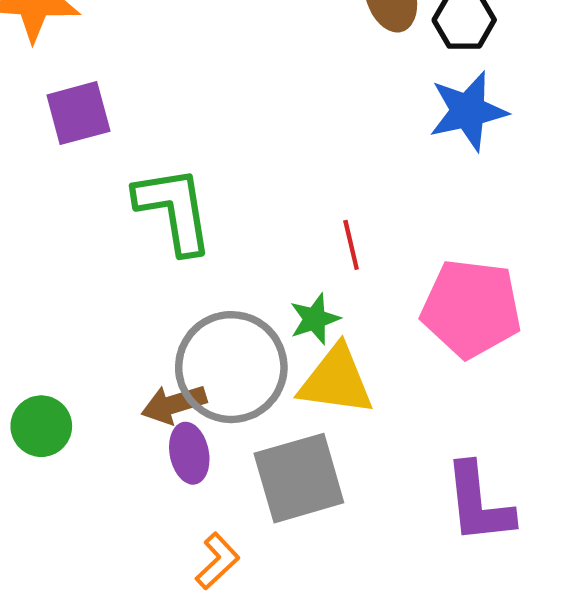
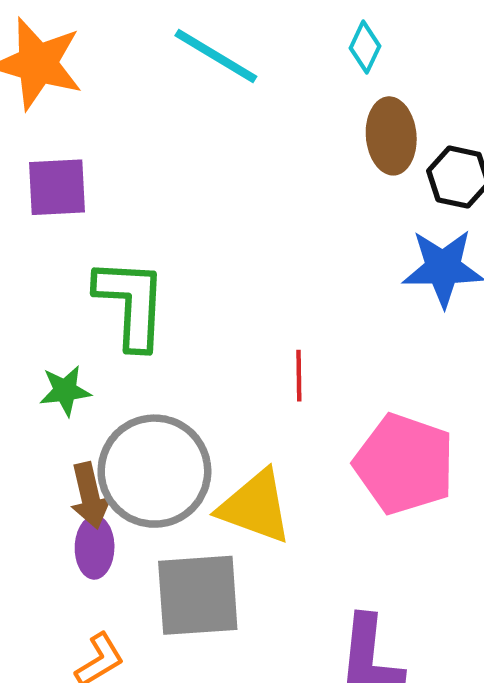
green star: (315, 319) -> (65, 391), moved
brown arrow: (174, 404) -> (90, 496), turned -98

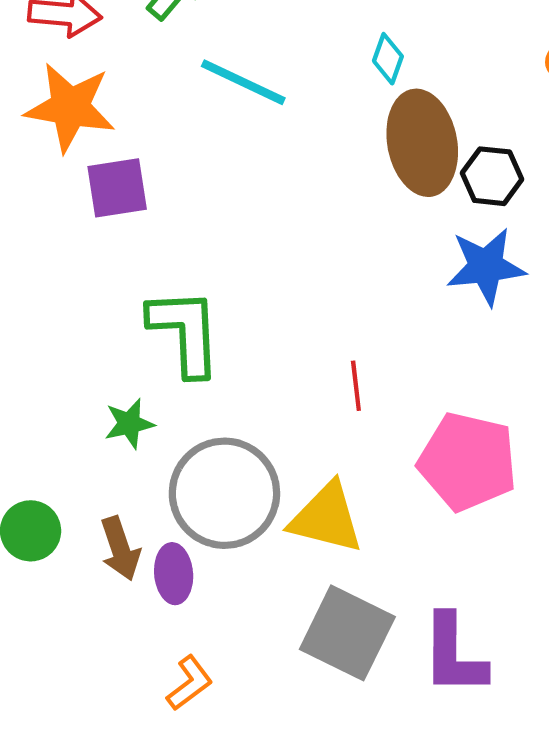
brown ellipse: (391, 136) -> (422, 143), size x1.4
purple square: (57, 187) -> (117, 188), moved
brown arrow: (90, 496) -> (120, 549), moved
gray square: (198, 595) -> (347, 633), moved, turned 36

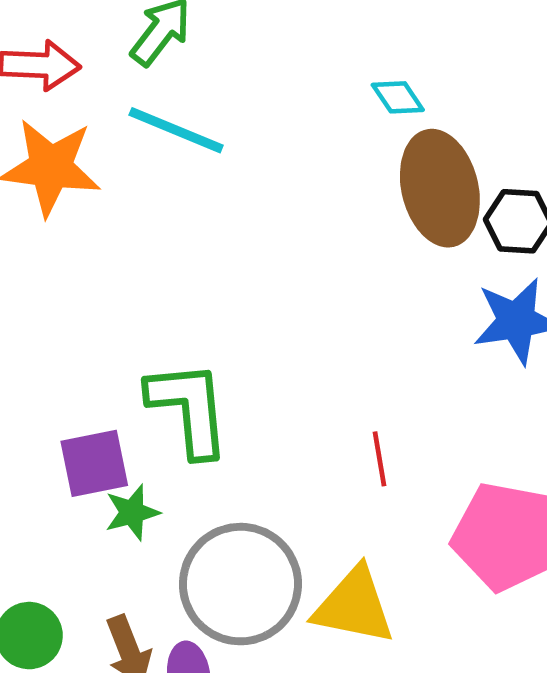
cyan diamond: (388, 59) -> (398, 97), turned -51
cyan line: (243, 82) -> (176, 130), moved
purple square: (117, 188) -> (94, 463), moved

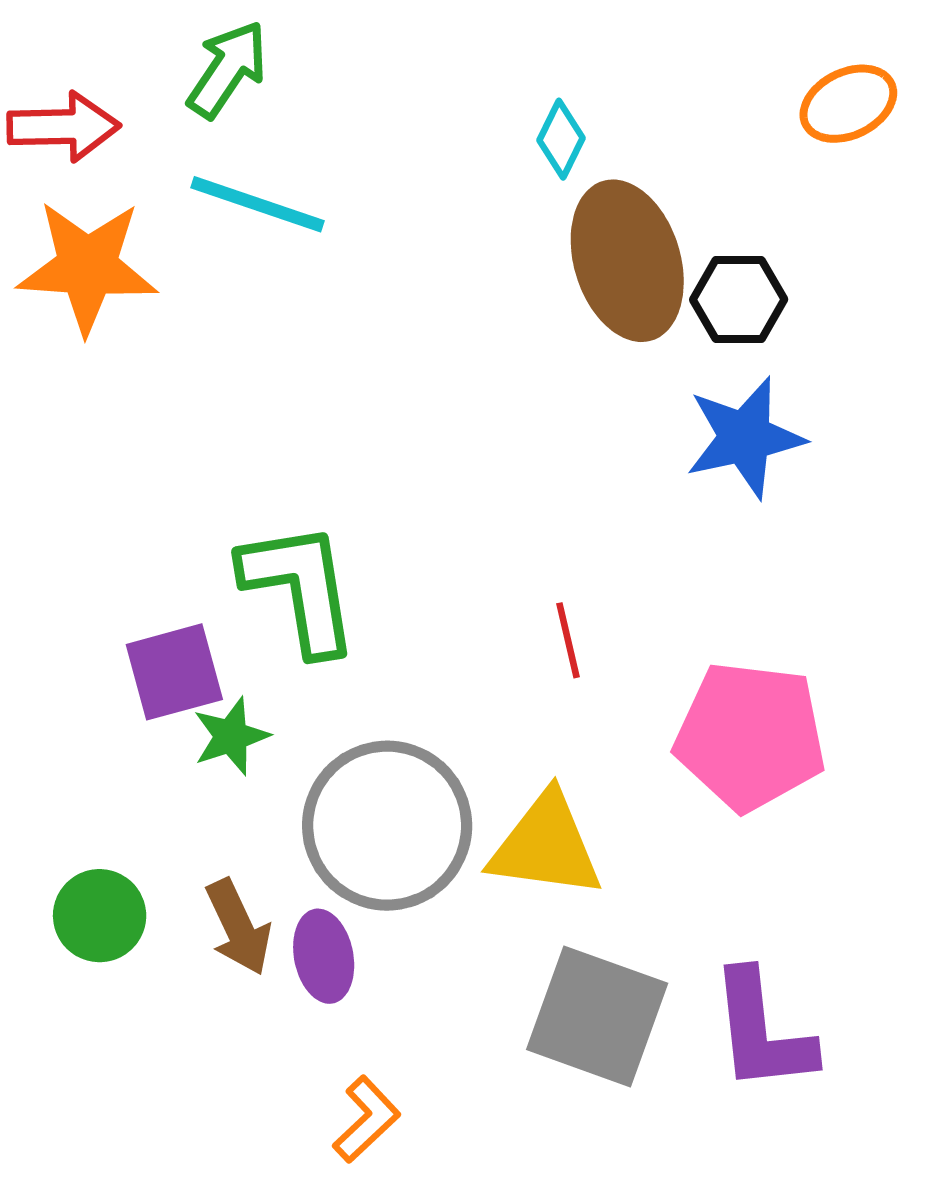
cyan diamond: (398, 97) -> (561, 139), turned 64

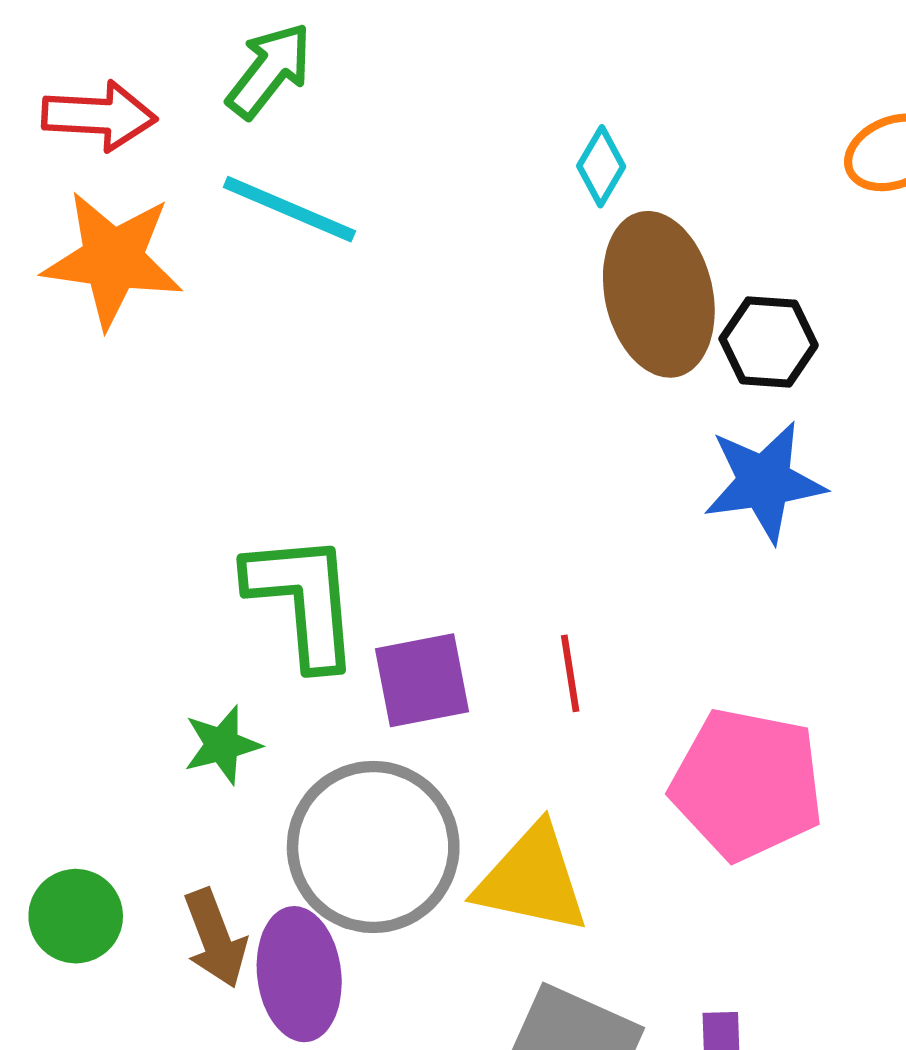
purple square: (174, 672) -> (422, 680), moved
purple ellipse: (324, 956) -> (299, 974), size x1.4

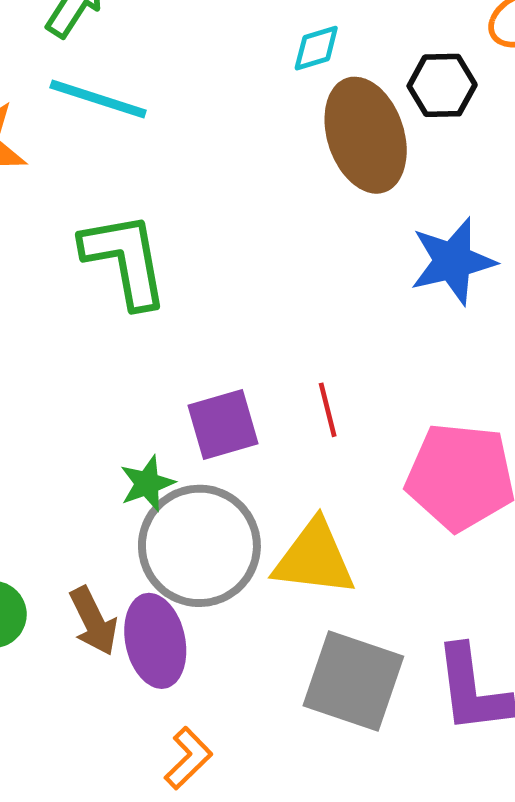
cyan diamond: (601, 166) -> (316, 48), turned 48
black hexagon: (769, 342) -> (442, 85), moved
green L-shape: (303, 600) -> (125, 260), moved
green star: (222, 745) -> (147, 483), moved

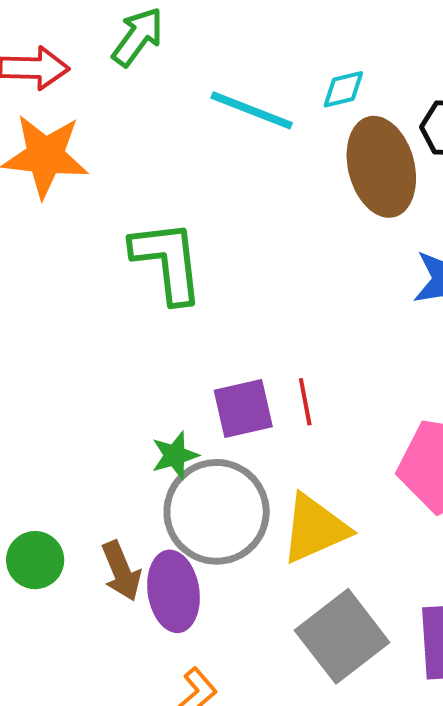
cyan line: (98, 99) -> (252, 110), moved
red line: (328, 410) -> (305, 402), moved
yellow triangle: (314, 558) -> (315, 529), turned -34
gray square: (353, 681) -> (342, 636), turned 30

